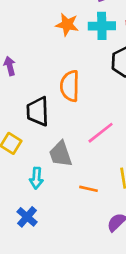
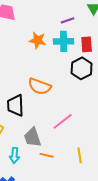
orange semicircle: (70, 86) -> (40, 86), turned -70
orange line: (88, 189) -> (47, 155), moved

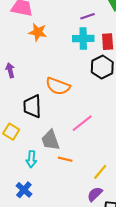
orange star: (38, 40) -> (38, 32), moved
yellow line: (80, 155) -> (100, 172), moved, turned 49

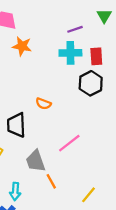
orange semicircle: (58, 86) -> (43, 104), size x0.6
cyan arrow: (31, 159) -> (15, 191), moved
orange line: (65, 159) -> (51, 181), turned 48

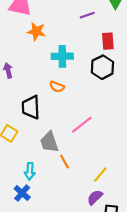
cyan cross: (70, 53) -> (62, 56), moved

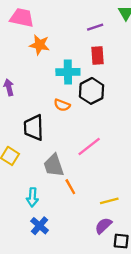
red rectangle: (108, 41) -> (97, 55), moved
black hexagon: (102, 67) -> (92, 91), moved
yellow line: (100, 175) -> (109, 201), turned 35
blue cross: (22, 193) -> (40, 226), moved

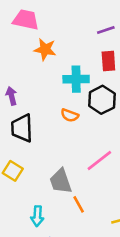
black trapezoid: (34, 128) -> (22, 128), moved

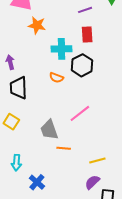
orange line: (79, 204) -> (64, 148), turned -56
cyan arrow: (37, 216) -> (16, 163), moved

